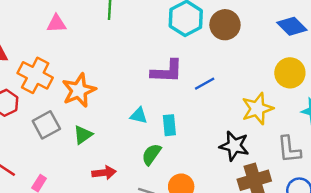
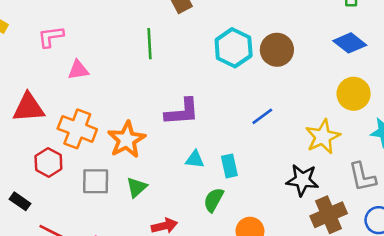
pink triangle: (56, 24) -> (78, 70), moved
purple L-shape: (167, 71) -> (182, 112), moved
gray square: (46, 125) -> (96, 181), turned 36

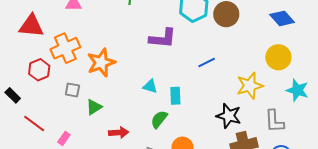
purple L-shape: (182, 112) -> (163, 38), moved
orange cross: (77, 129) -> (65, 48), turned 36
gray square: (96, 181) -> (72, 90), size x0.7
green triangle: (137, 187) -> (94, 107), moved

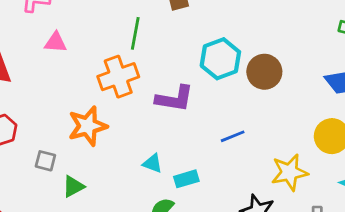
orange cross: (65, 48) -> (118, 77), moved
cyan rectangle: (175, 96) -> (186, 179), turned 72

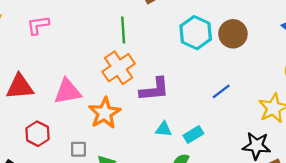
pink triangle: (56, 42) -> (68, 91), moved, size x1.5
purple L-shape: (175, 99) -> (154, 89), moved

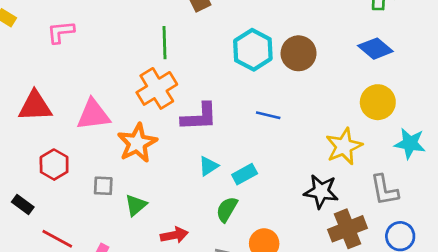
blue line: (221, 91) -> (268, 115), moved, turned 48
cyan triangle: (164, 129) -> (208, 166), turned -42

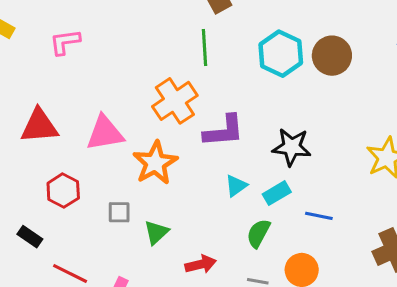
green line: (164, 43) -> (205, 48), moved
blue line: (268, 115) -> (319, 216), moved
black star: (321, 191) -> (292, 147), moved

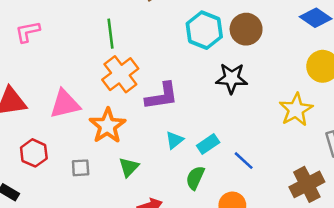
green line: (205, 48) -> (111, 34), moved
black star: (292, 147) -> (232, 78), moved
blue line: (319, 216) -> (244, 161), turned 35
green triangle: (156, 232) -> (129, 167), moved

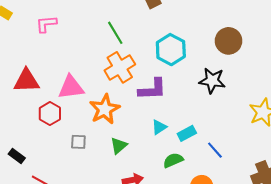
cyan hexagon: (204, 30) -> (171, 50), moved
green line: (111, 34) -> (115, 33), turned -30
red hexagon: (34, 153) -> (50, 114), moved
green semicircle: (195, 178) -> (173, 160), turned 36

